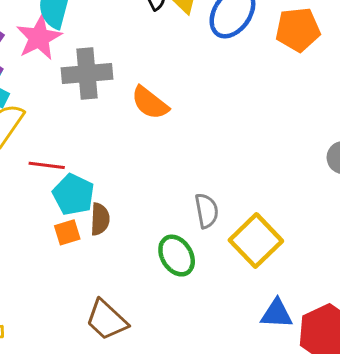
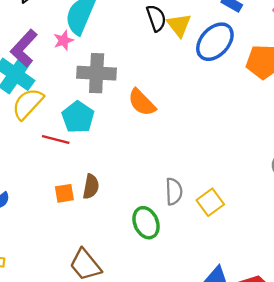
pink star: (39, 38) -> (63, 40), size x0.6
cyan pentagon: (73, 195) -> (78, 117), moved
yellow square: (256, 241) -> (210, 202), moved, size x0.7

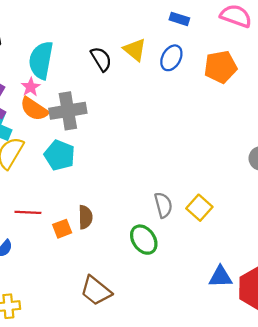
black semicircle: (156, 18) -> (101, 59), moved
blue ellipse: (215, 42) -> (171, 58), size x0.7
orange semicircle: (142, 102) -> (34, 109), moved
red line: (56, 140) -> (28, 212), moved

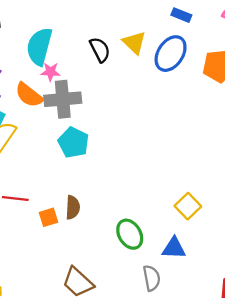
blue ellipse: (171, 58) -> (171, 54), size x1.4
pink star: (31, 87) -> (50, 72), moved, turned 30
cyan pentagon: (59, 155) -> (73, 142), moved
gray semicircle: (163, 205) -> (152, 278), moved
blue triangle: (221, 277) -> (174, 248), moved

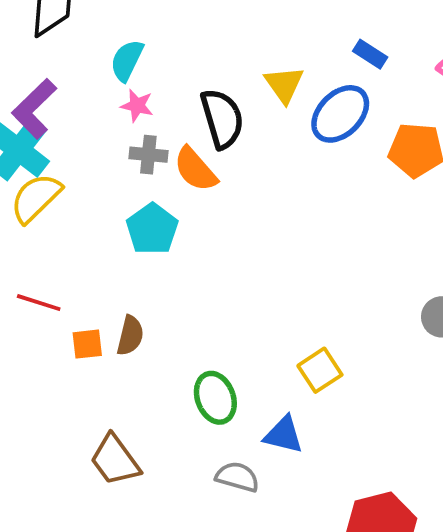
cyan semicircle: (39, 46) -> (127, 60), size x0.7
black semicircle: (100, 50) -> (222, 119), moved, size x1.4
orange semicircle: (29, 95) -> (195, 169), moved
gray cross: (63, 99) -> (148, 155), size x0.6
gray semicircle: (152, 278) -> (237, 477), turned -75

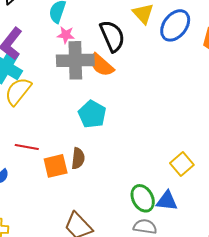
gray cross: (148, 155) -> (75, 60), size x1.8
cyan pentagon: (152, 229) -> (92, 114), moved
orange square: (87, 344) -> (56, 166), size x1.4
green ellipse: (215, 398) -> (143, 198), moved

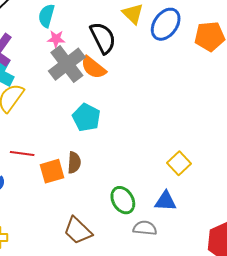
gray cross: (75, 60) -> (67, 64), turned -33
green ellipse: (143, 198) -> (123, 200), moved

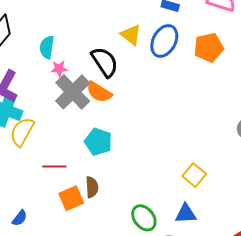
red line: (22, 154) -> (54, 166), moved

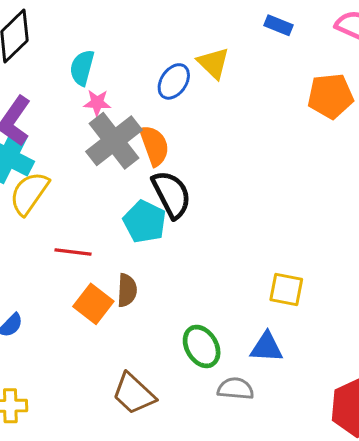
blue ellipse: (164, 41) -> (174, 81), moved, size x0.7
black semicircle: (105, 62) -> (172, 194), moved
orange semicircle: (99, 92) -> (154, 146), turned -148
yellow square: (194, 175) -> (286, 289), turned -35
orange square: (71, 198) -> (93, 304), turned -35

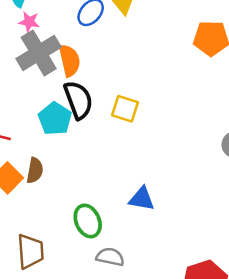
yellow square: (286, 289) -> (125, 109), moved
blue triangle: (267, 347) -> (142, 199), moved
brown trapezoid: (134, 394) -> (30, 251), turned -144

